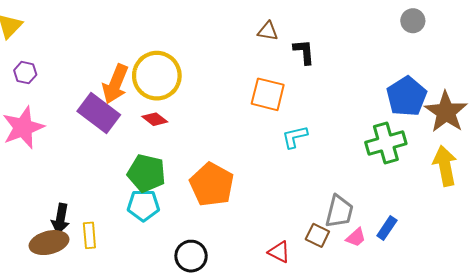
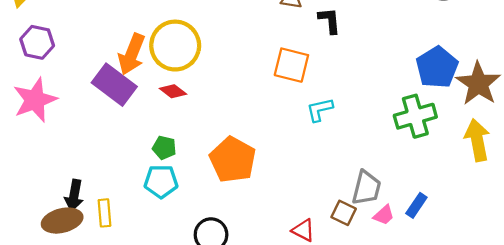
purple hexagon: (25, 73) -> (37, 42), size x1.4
green pentagon: (146, 173) -> (164, 148), size x0.6

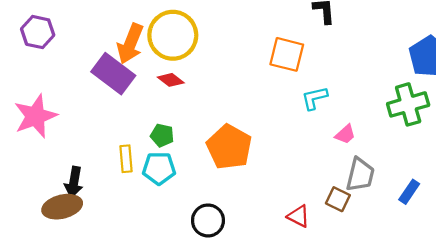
pink star: (35, 100) -> (36, 116), moved
yellow rectangle: (104, 213) -> (126, 159), moved
pink trapezoid: (384, 215) -> (345, 134), moved

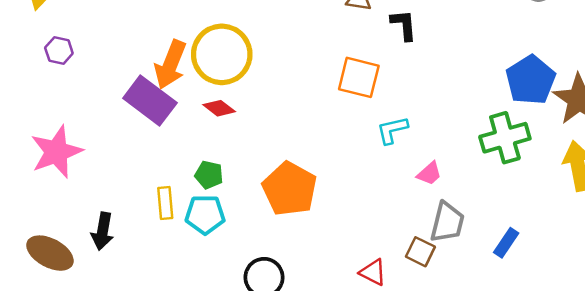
purple hexagon: (38, 32) -> (59, 51), size x0.7
brown ellipse: (62, 207) -> (50, 253), moved, turned 42

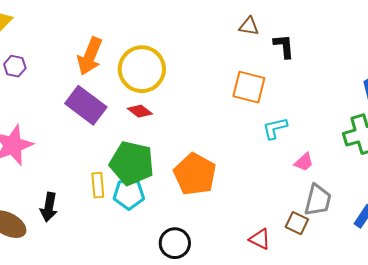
orange arrow: (170, 65) -> (90, 56), moved
green pentagon: (209, 175) -> (132, 163), size x2.0

